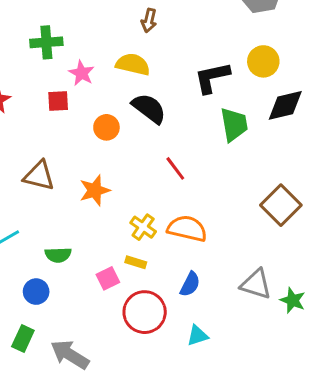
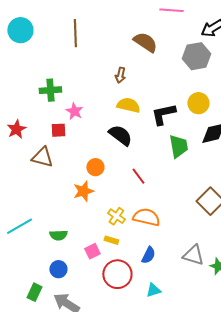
yellow semicircle: (133, 64) -> (128, 105), moved
orange circle: (106, 127) -> (95, 167), moved
brown triangle: (39, 176) -> (42, 157), moved
blue circle: (36, 292) -> (58, 269), moved

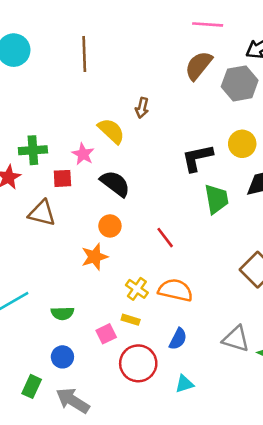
brown semicircle: (145, 42) -> (199, 65), moved, turned -85
green cross: (50, 90) -> (33, 150), moved
yellow semicircle: (128, 105) -> (111, 131), moved, turned 30
black semicircle: (120, 135) -> (115, 184), moved

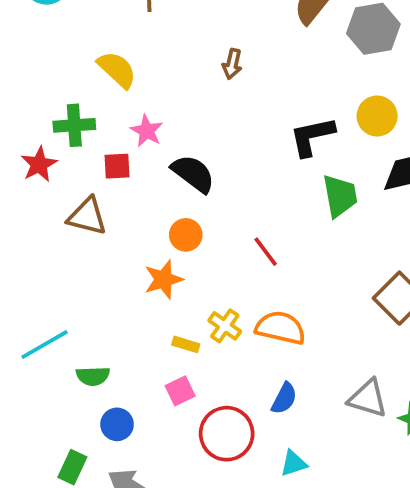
yellow semicircle: (111, 131) -> (117, 70), moved
green semicircle: (62, 313) -> (93, 376), moved
yellow rectangle: (131, 320) -> (186, 344), moved

